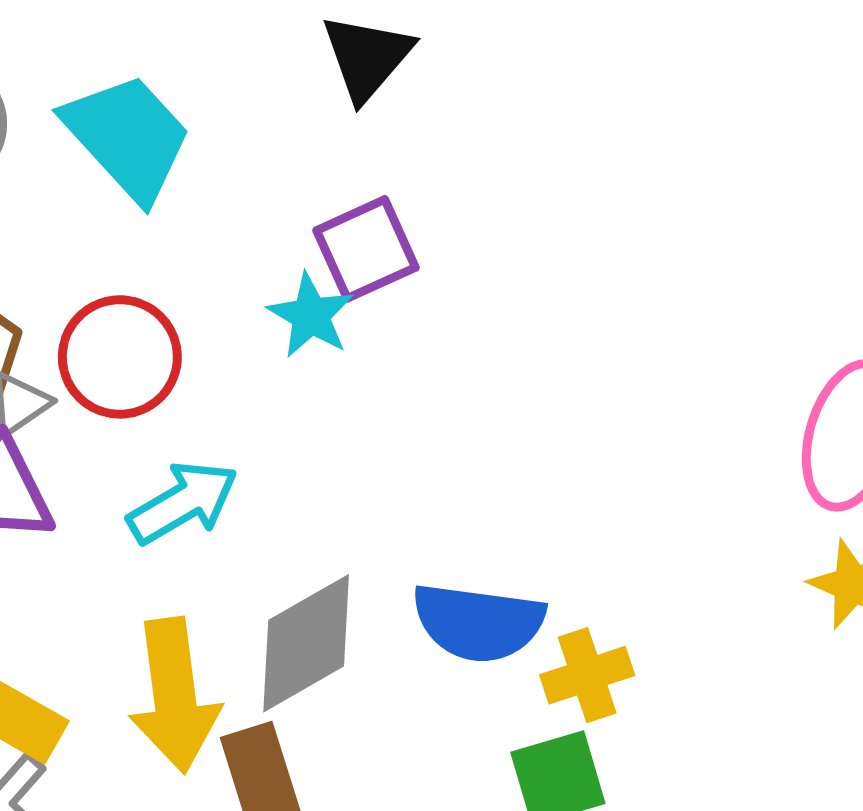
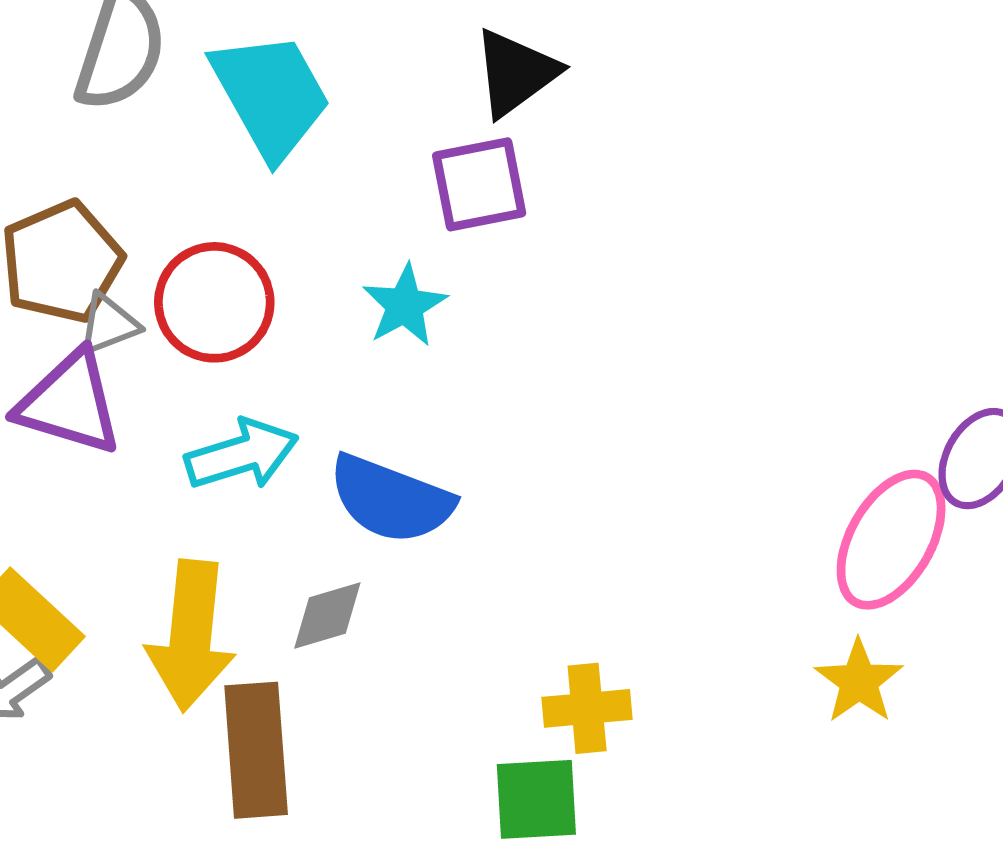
purple square: (366, 249) -> (479, 184), moved
blue semicircle: (478, 622) -> (391, 499), moved
gray diamond: (306, 643) -> (327, 615), size x0.6

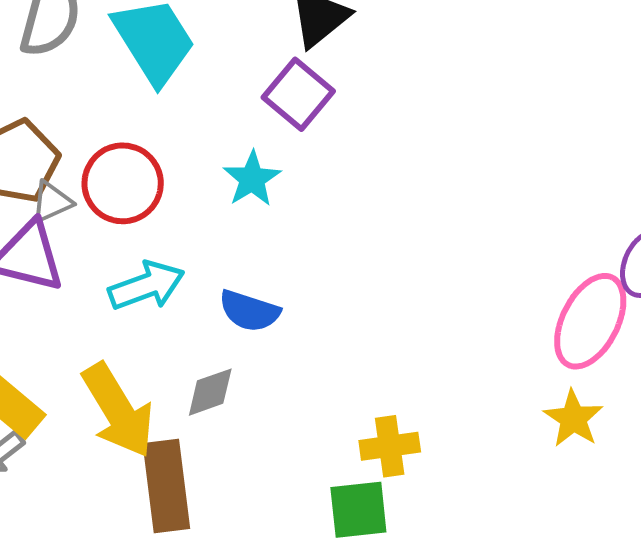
purple square: (479, 184) -> (298, 94), turned -36
blue semicircle: (391, 499) -> (249, 311), size x0.7
yellow arrow: (191, 636) -> (118, 410), turned -34

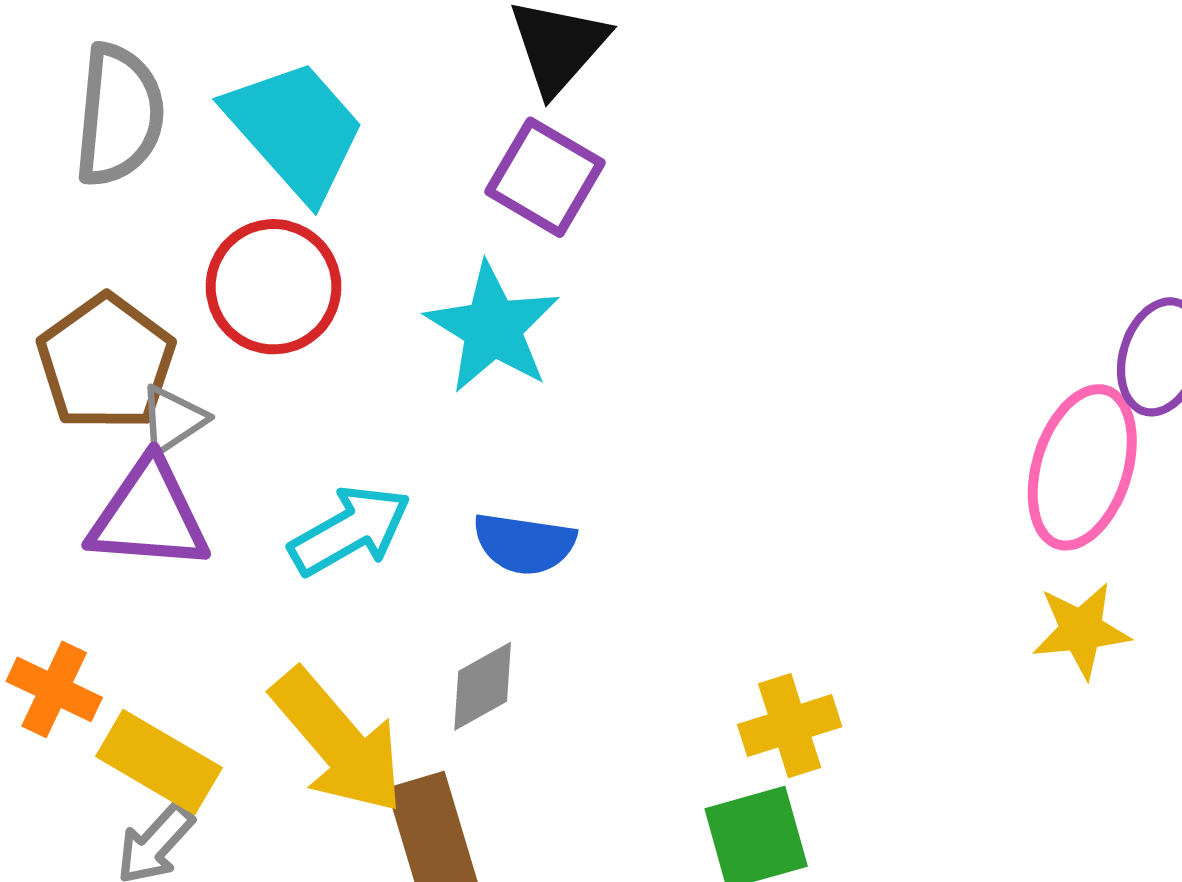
cyan star: (252, 179) -> (493, 328), size x1.4
red circle: (123, 183) -> (274, 287), moved
yellow star: (573, 418) -> (1081, 630), turned -30

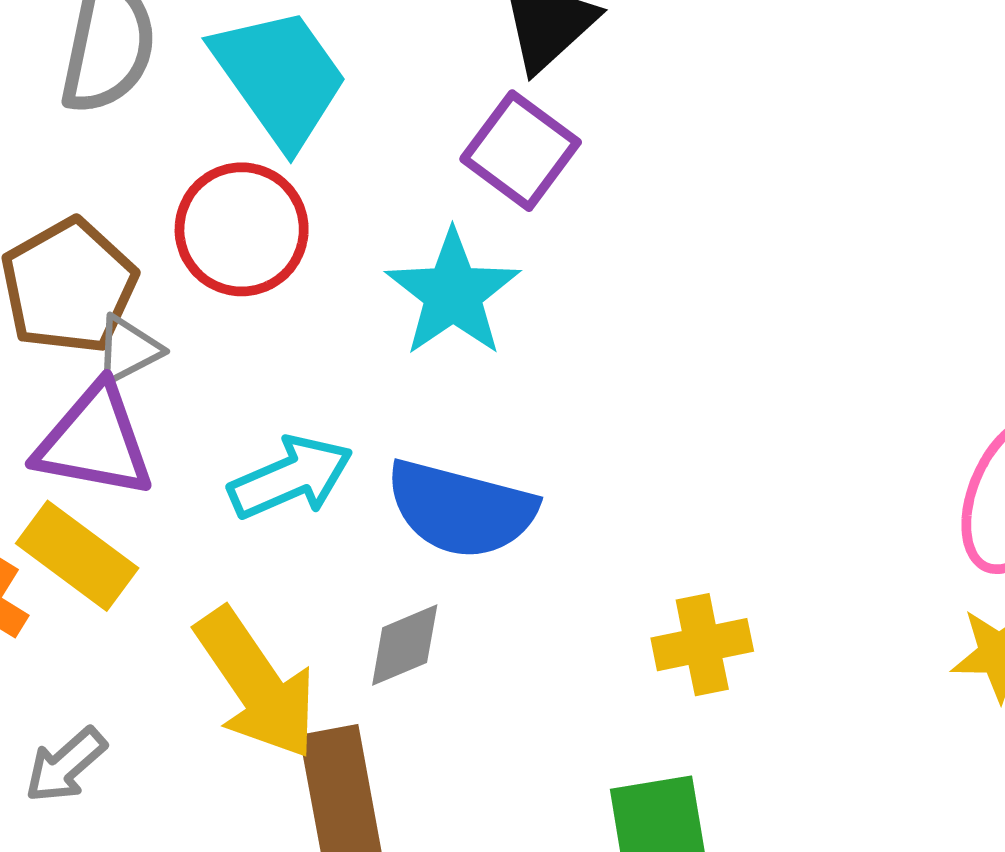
blue semicircle: (524, 544) -> (461, 509), size x1.5
yellow cross: (790, 726) -> (702, 645), moved
yellow rectangle: (159, 762) -> (77, 556), moved

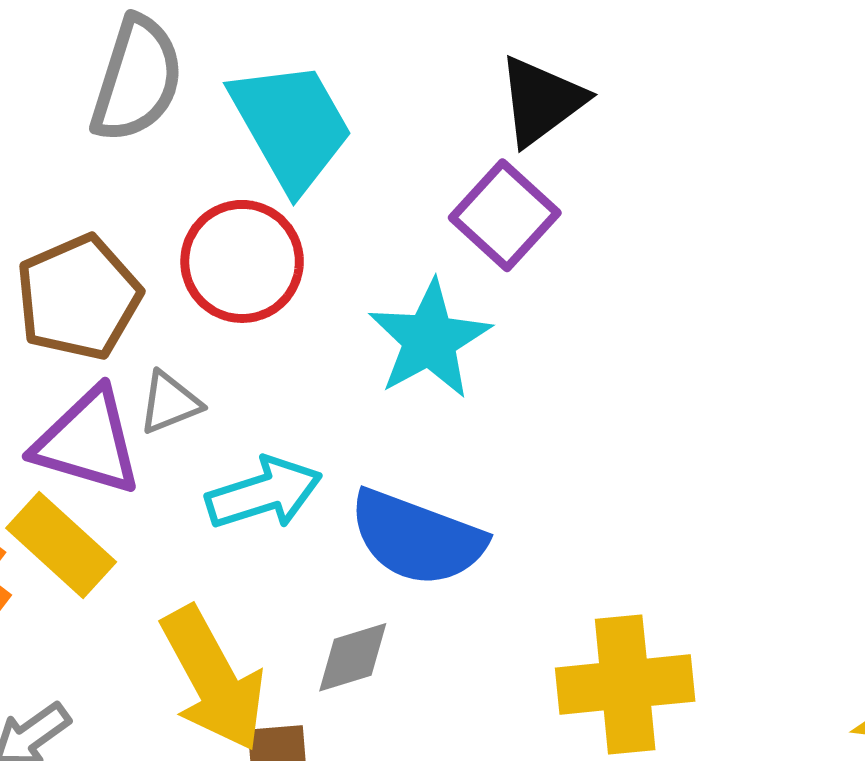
gray triangle: (128, 349) -> (170, 403), moved
yellow cross: (702, 645) -> (625, 685), size x1.5

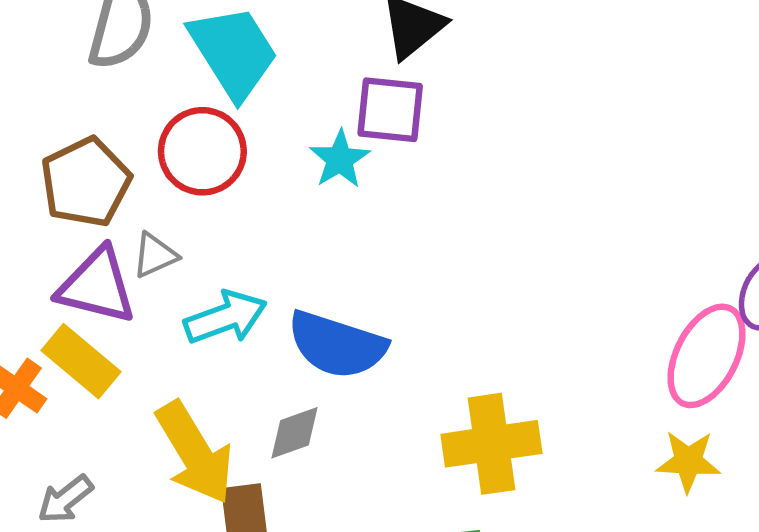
purple square: (505, 215) -> (390, 110), turned -34
cyan star: (430, 340) -> (340, 159), moved, size x0.7

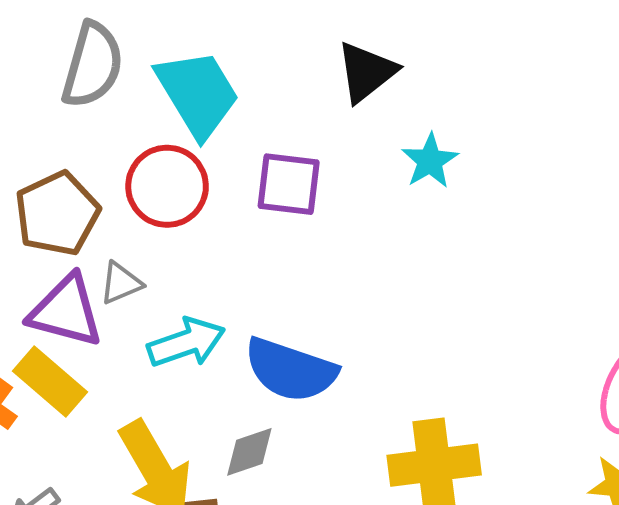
purple square: (390, 110) -> (289, 184), moved
cyan star: (340, 159) -> (430, 161), moved

